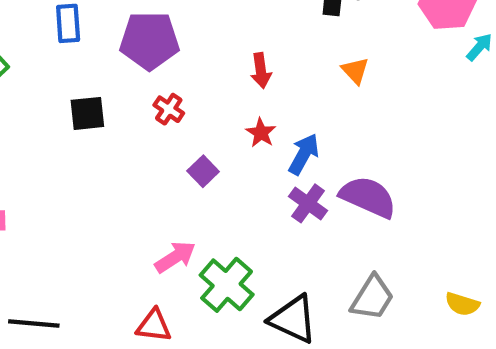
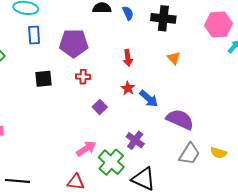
red cross: (169, 109) -> (83, 77), turned -32
blue arrow: (304, 154) -> (149, 99), turned 102
purple cross: (308, 203) -> (135, 140), moved
gray trapezoid: (372, 298) -> (189, 154), moved
yellow semicircle: (462, 304) -> (219, 153), moved

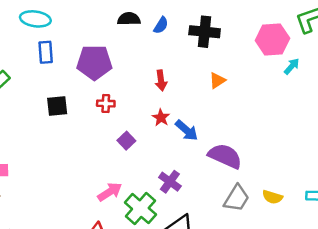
blue semicircle: (128, 13) -> (161, 25), turned 56
orange triangle: (174, 58) -> (217, 80), turned 40

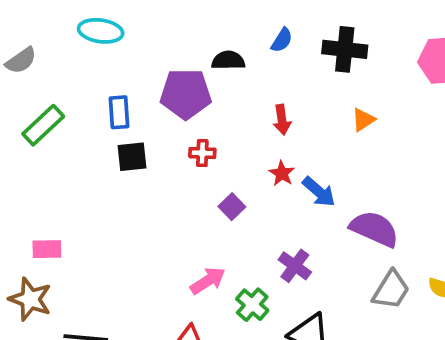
black semicircle: (129, 19) -> (228, 60), moved
blue rectangle: (46, 52) -> (119, 112), moved
green cross: (140, 209) -> (252, 305), size x0.7

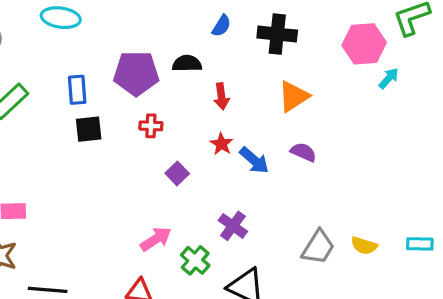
black semicircle: (228, 60) -> (187, 64), moved
orange triangle: (363, 120) -> (294, 96), size x1.5
purple semicircle: (374, 229) -> (303, 152), moved, size x0.6

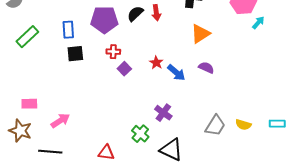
black semicircle: (187, 64) -> (135, 14), turned -42
red arrow: (221, 96) -> (156, 13), moved
purple square: (177, 173) -> (124, 69), moved
pink arrow: (156, 239) -> (60, 121), moved

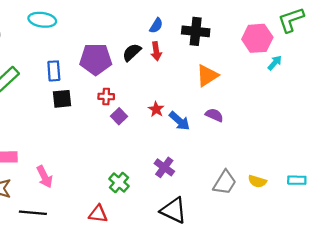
pink arrow: (60, 121) -> (45, 177), turned 96
green cross: (140, 134) -> (119, 183), moved

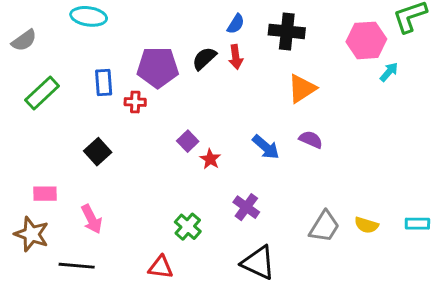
red cross: (106, 96) -> (135, 102), moved
black square: (62, 99) -> (98, 152), moved, turned -36
red star: (156, 109) -> (210, 159), moved

